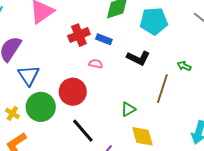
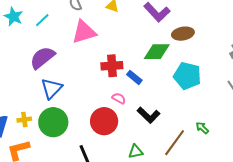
black L-shape: (138, 58) -> (149, 115), moved
red circle: (73, 92) -> (104, 121), moved
yellow cross: (12, 113) -> (24, 120), turned 32

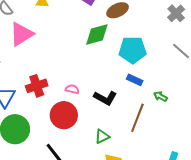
red cross: (112, 66) -> (37, 86), moved
blue rectangle: (134, 77) -> (135, 80), moved

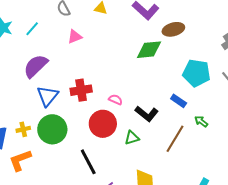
pink triangle: (21, 34) -> (75, 37), size x0.6
cyan pentagon: (133, 50) -> (196, 73), moved
green triangle: (102, 136) -> (132, 138), moved

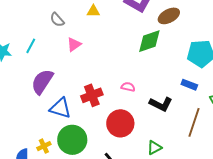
blue triangle: (48, 96) -> (60, 108), turned -40
pink semicircle: (115, 100) -> (128, 87), moved
green triangle: (132, 138) -> (154, 148), moved

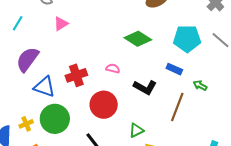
green diamond: (149, 41) -> (138, 39), moved, turned 48

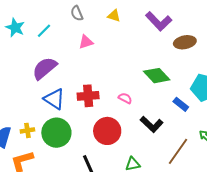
blue rectangle: (174, 69) -> (181, 104), moved

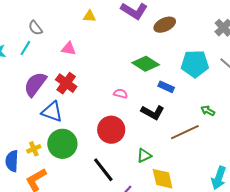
gray semicircle: (77, 13) -> (35, 28), moved
pink triangle: (86, 42) -> (69, 49), turned 42
red cross: (88, 96) -> (66, 83), moved, turned -35
blue rectangle: (181, 104) -> (166, 87), moved
brown line: (178, 151) -> (185, 132), turned 44

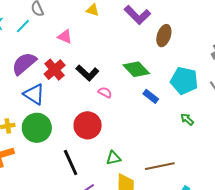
brown ellipse: (165, 25) -> (164, 36), turned -60
green arrow: (208, 111) -> (187, 119), moved
black L-shape: (153, 112) -> (87, 73), moved
brown line: (185, 132) -> (160, 166), moved

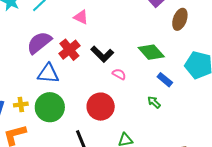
blue triangle: (34, 94) -> (48, 74), turned -30
green arrow: (187, 119) -> (154, 102), moved

